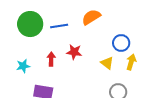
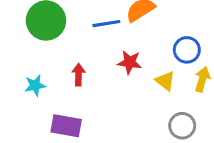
blue line: (59, 26) -> (106, 24), moved
red star: (74, 52) -> (130, 62), moved

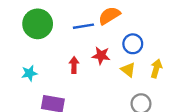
blue circle: (187, 50) -> (133, 44), moved
red arrow: (78, 75) -> (74, 65), moved

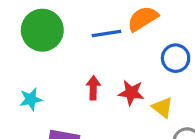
red star: (101, 56) -> (131, 93), moved
yellow triangle: (128, 70) -> (162, 107), moved

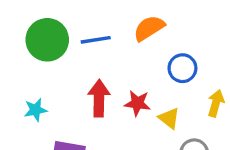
blue line: (106, 33) -> (96, 40), moved
red arrow: (93, 88) -> (99, 98), size x1.5

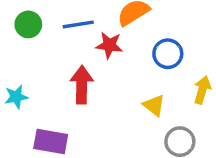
green circle: (47, 40) -> (28, 24), size x0.6
red star: (137, 103) -> (109, 45), moved

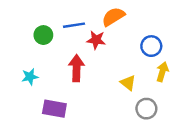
green circle: (28, 24) -> (43, 35), moved
blue circle: (168, 54) -> (151, 46), moved

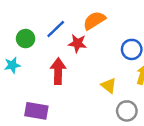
blue line: (74, 25) -> (56, 29), turned -35
cyan star: (30, 77) -> (12, 65), moved

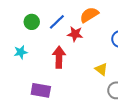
green circle: (26, 39) -> (32, 22), moved

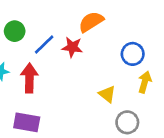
blue line: (57, 22) -> (44, 45), moved
red arrow: (59, 57) -> (29, 78), moved

